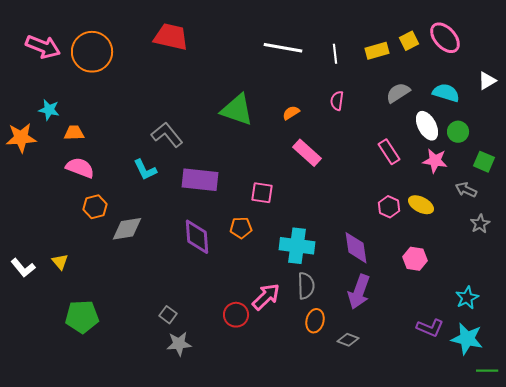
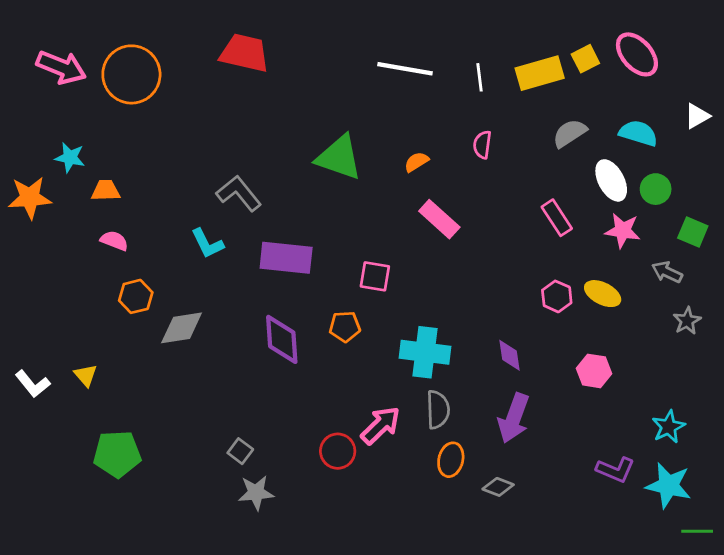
yellow rectangle: (377, 51) -> (540, 73), size x1.4
pink semicircle: (80, 168) -> (114, 241), size x0.7
purple diamond: (356, 248) -> (510, 355), size x0.7

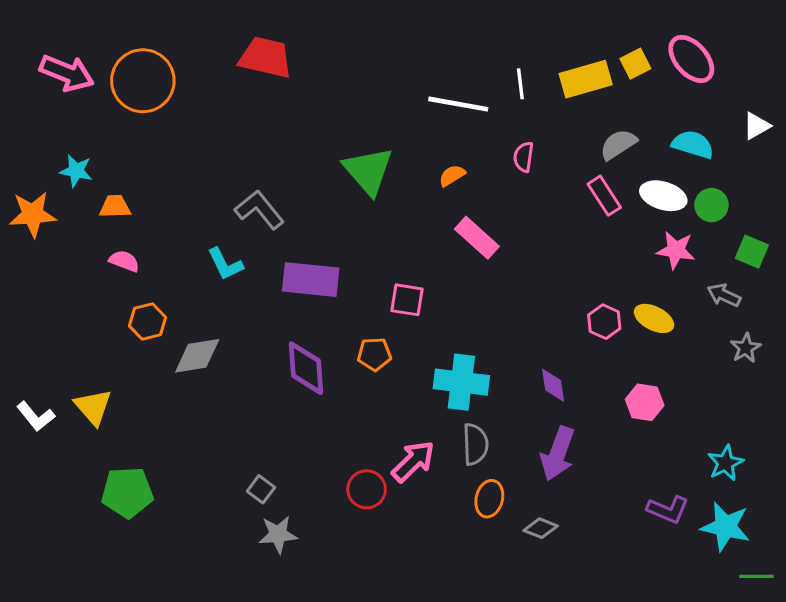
white line: (405, 69) -> (458, 104), moved
green triangle: (339, 158) -> (368, 171), turned 30
white ellipse: (611, 180) -> (663, 196), turned -45
pink rectangle: (557, 218) -> (604, 196), moved
yellow triangle: (86, 375) -> (93, 407), size x1.5

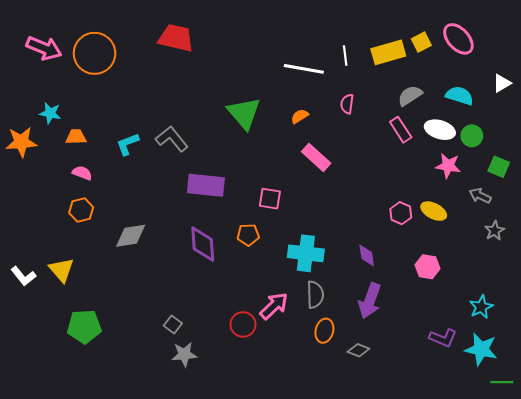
cyan L-shape: (225, 264) -> (128, 144), moved, turned 95
orange hexagon: (148, 322) -> (81, 210), moved

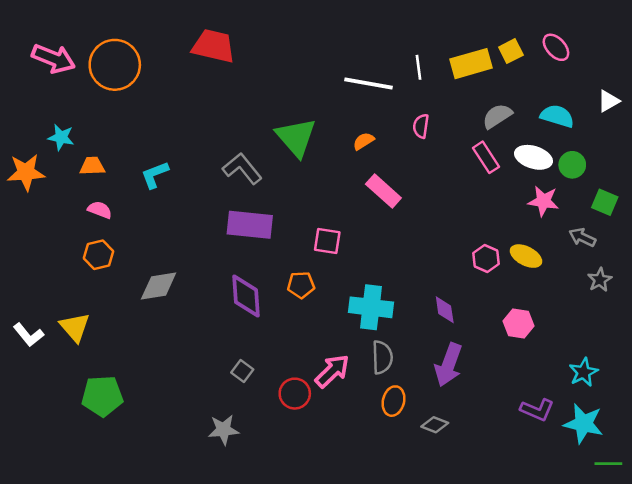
pink ellipse: (458, 39) -> (556, 47), size x0.7
gray L-shape: (172, 139) -> (242, 169), moved
gray square: (173, 324) -> (242, 371), moved

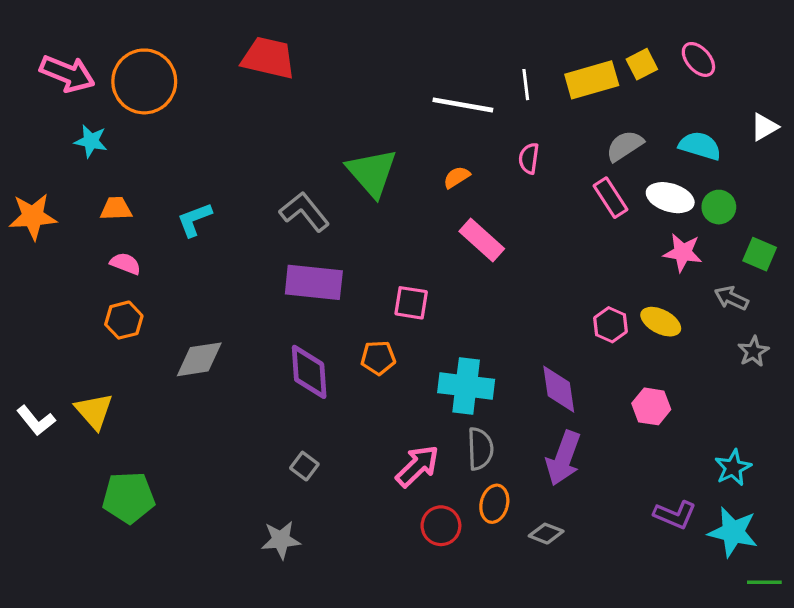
cyan star: (61, 137) -> (91, 141), moved
purple diamond: (445, 310) -> (559, 389), size x1.4
red circle: (295, 394) -> (441, 526), moved

